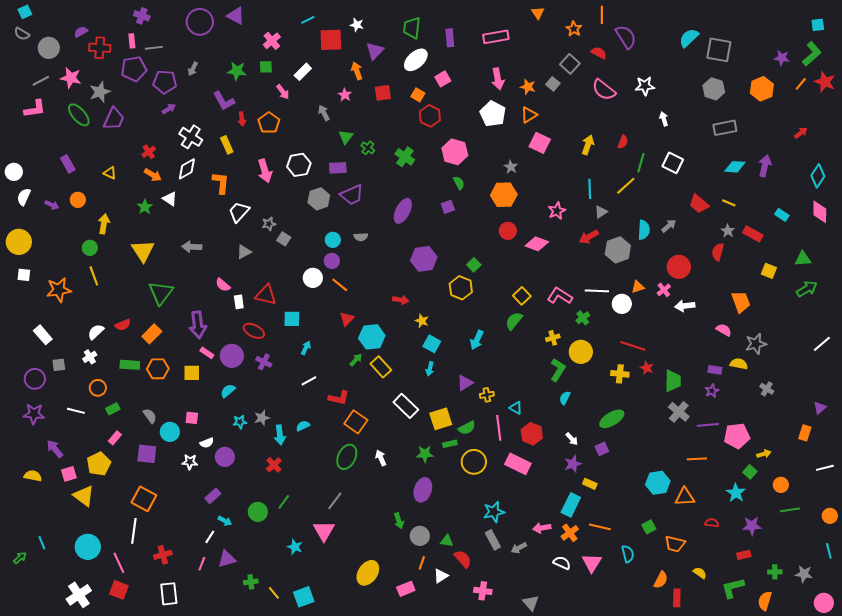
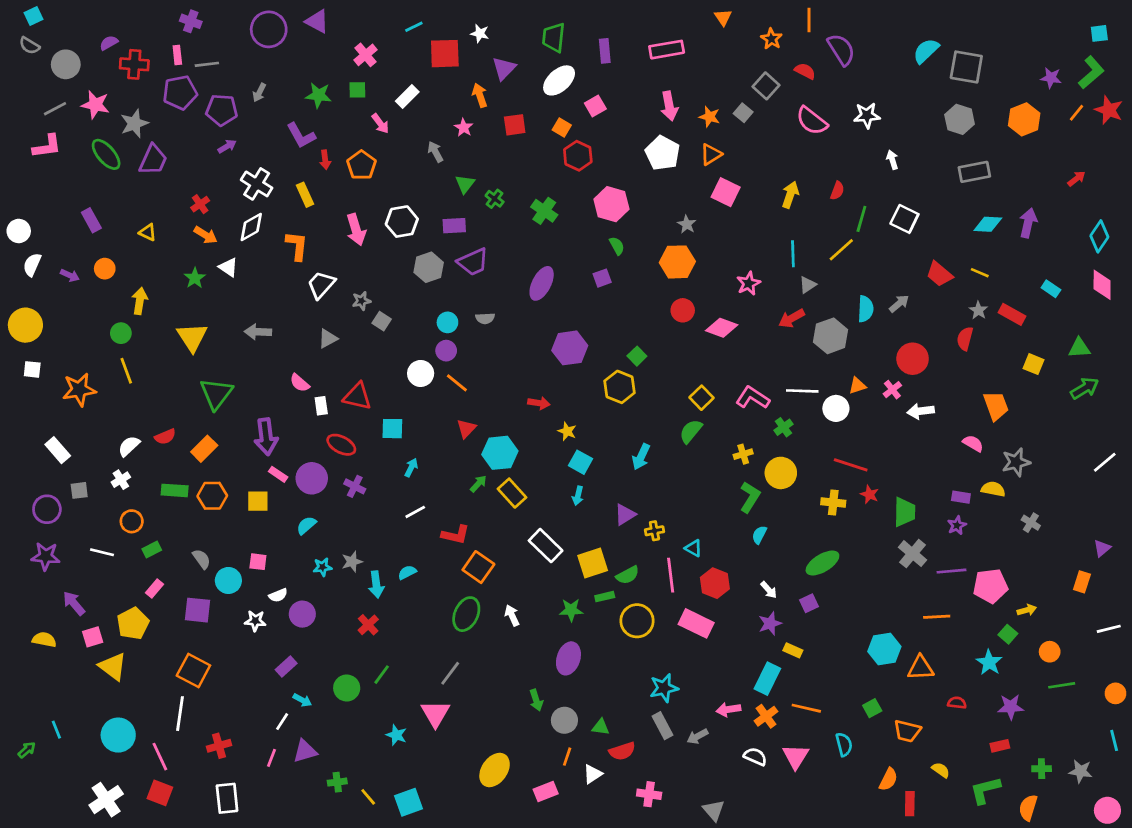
red semicircle: (463, 559) -> (622, 751), turned 114

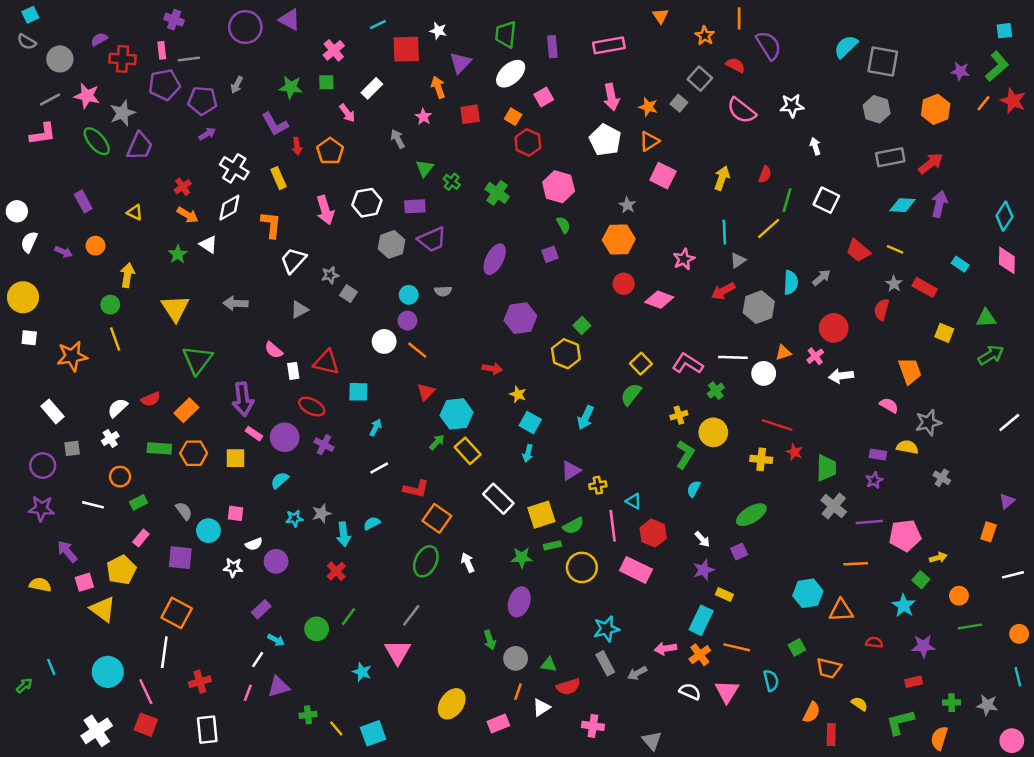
red arrow: (1077, 179) -> (931, 163), moved, size x1.5

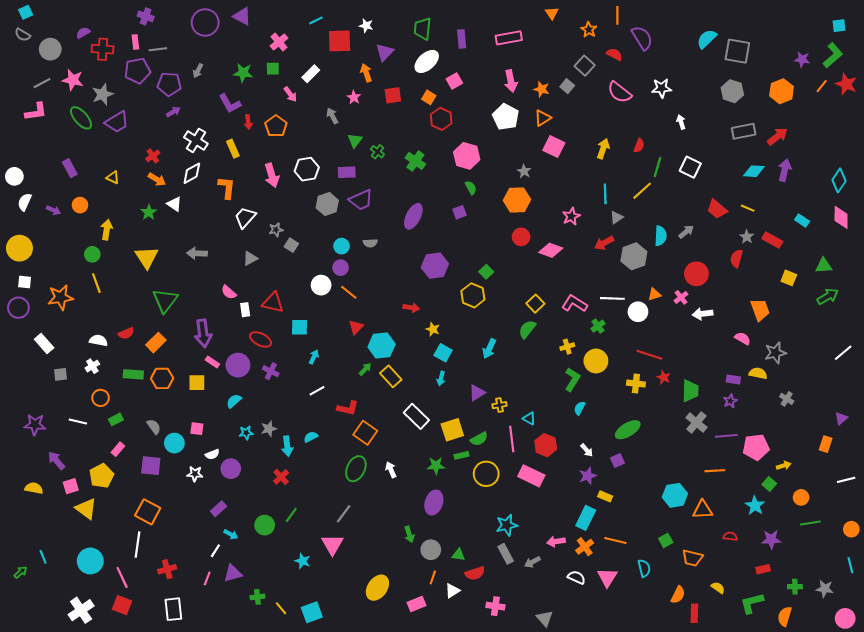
purple trapezoid: (140, 146) -> (117, 122), turned 35
white semicircle: (118, 408) -> (98, 340), turned 54
purple circle: (43, 466) -> (18, 308), moved

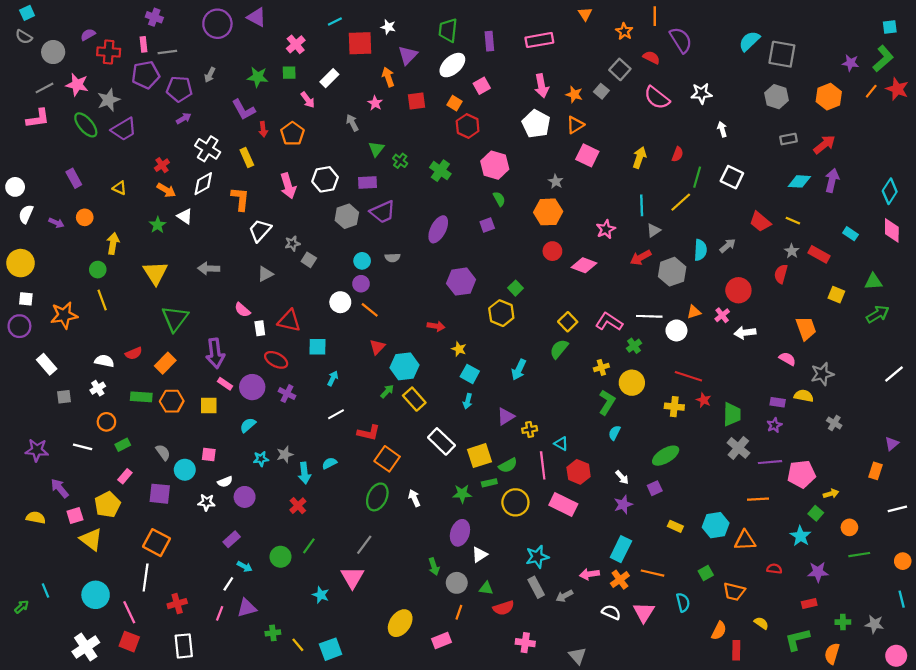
gray rectangle: (744, 131) -> (788, 139), size x0.7
yellow rectangle: (605, 496) -> (675, 526), moved
white triangle: (452, 591) -> (480, 555), moved

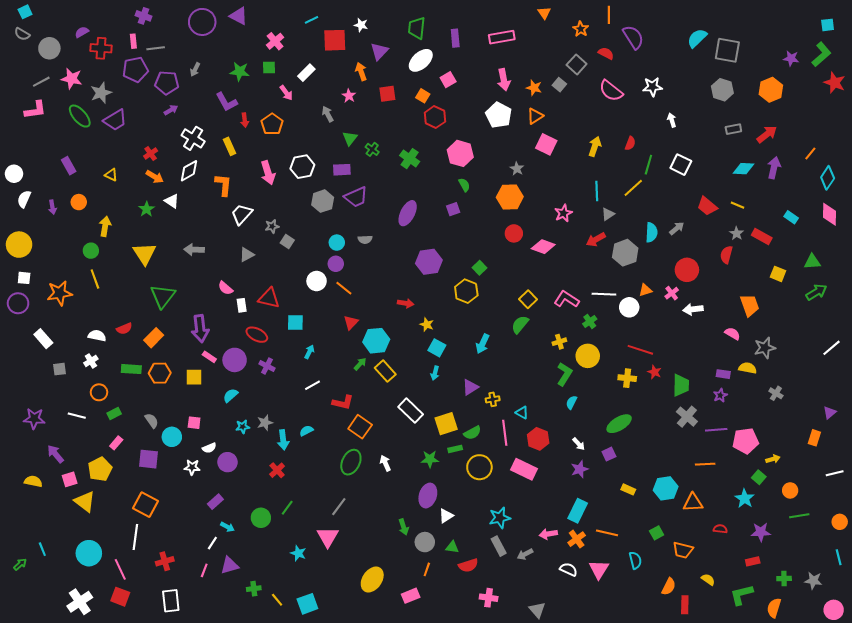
orange line: (871, 91) -> (810, 153), moved
purple arrow: (56, 223) -> (52, 207), turned 56

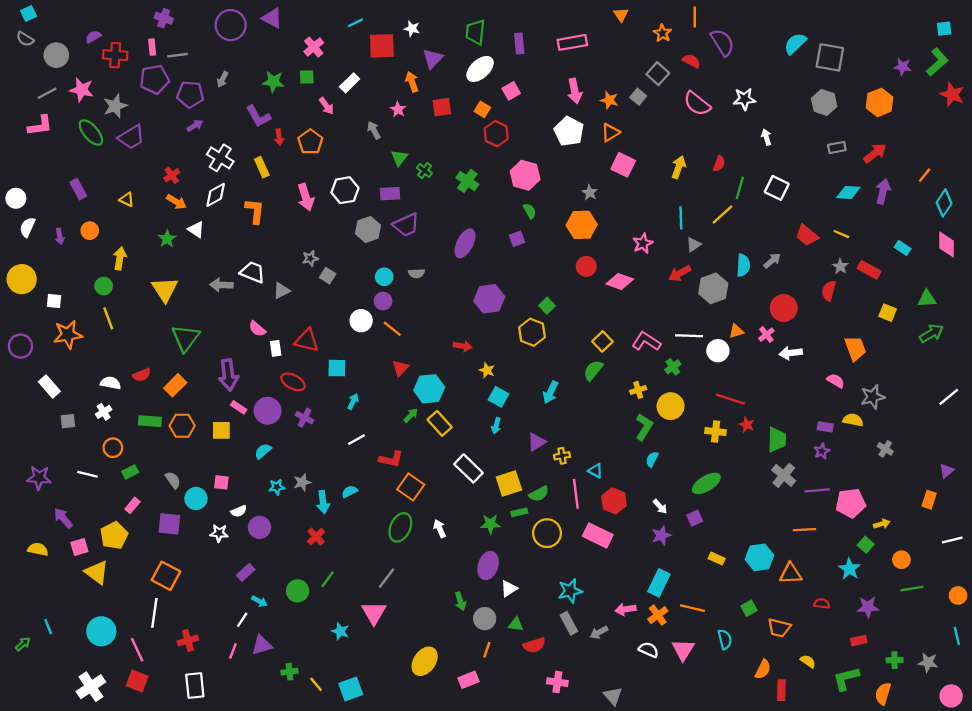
white trapezoid: (242, 214) -> (253, 272), moved, turned 70
white square: (24, 278) -> (54, 301), moved

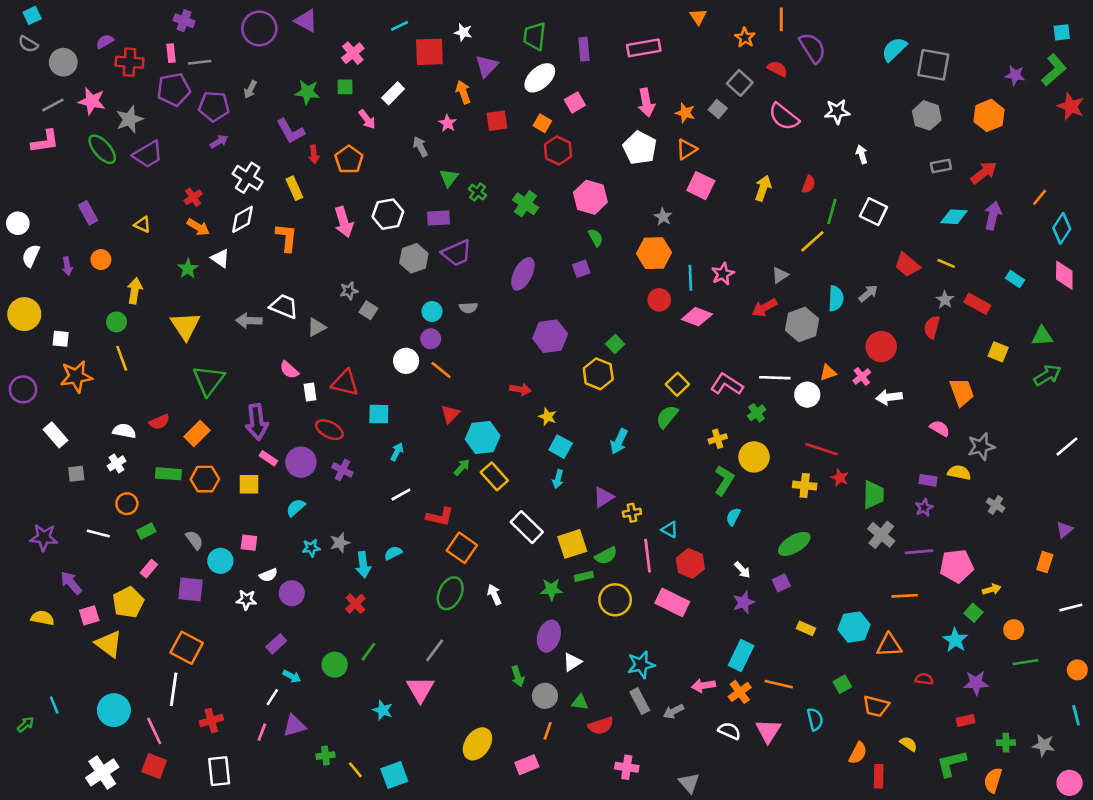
cyan line: (681, 218) -> (690, 278), moved

